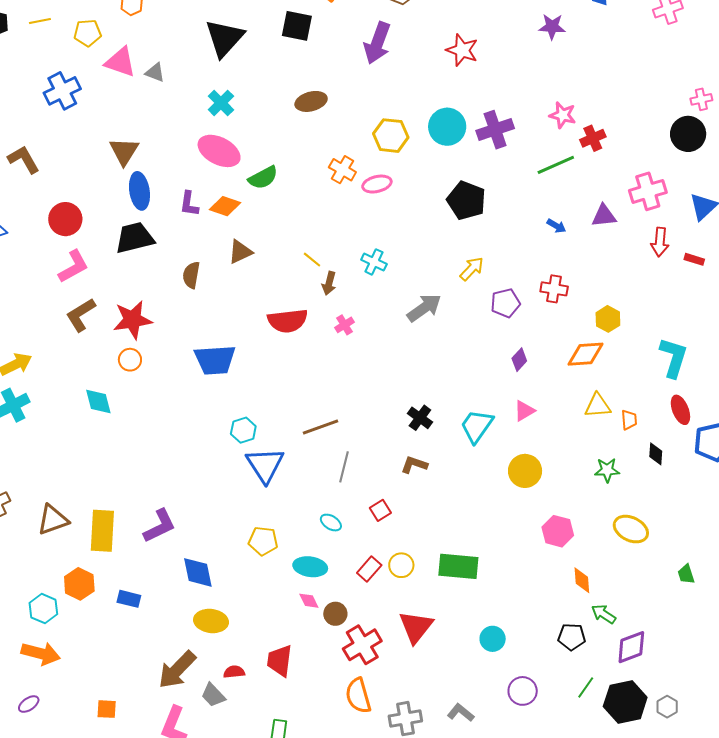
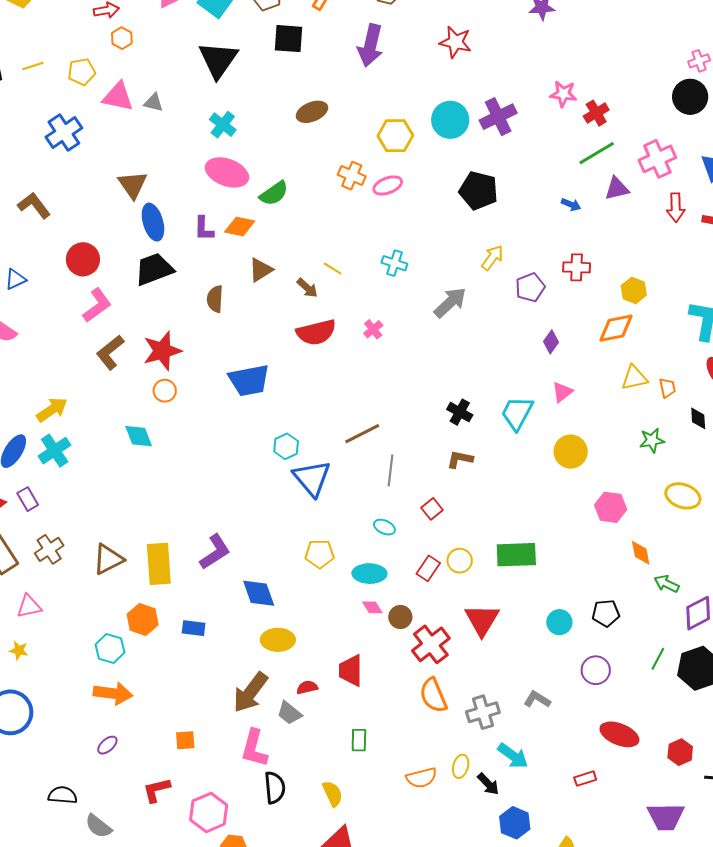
green line: (556, 165) -> (597, 153), moved
brown arrow: (329, 283) -> (307, 288), moved, turned -55
black pentagon: (572, 637) -> (606, 613), moved

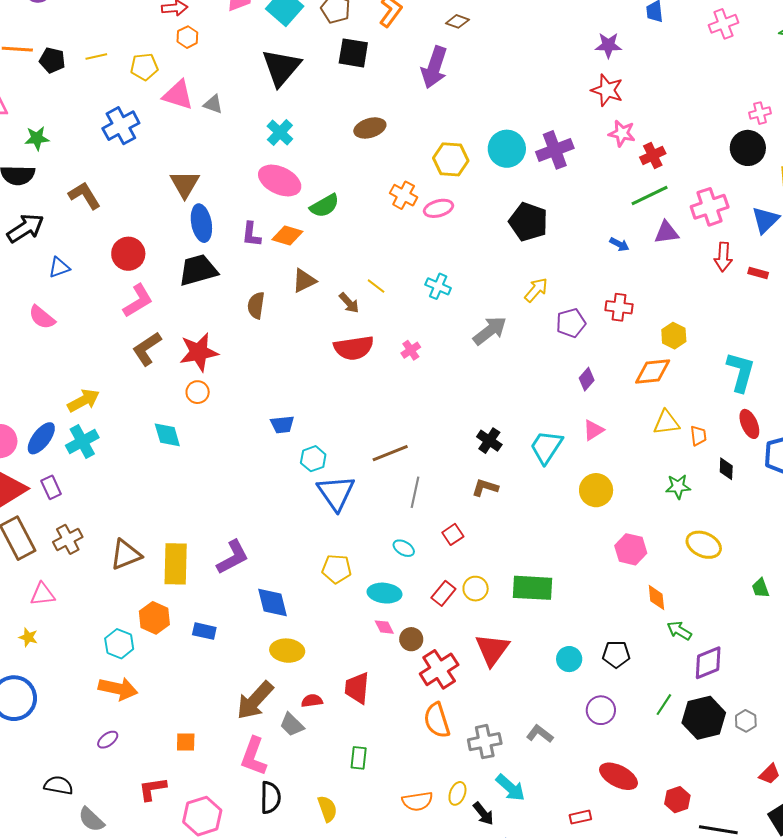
red star: (455, 42) -> (607, 90), moved
blue trapezoid: (249, 380) -> (282, 425), moved, size x0.6

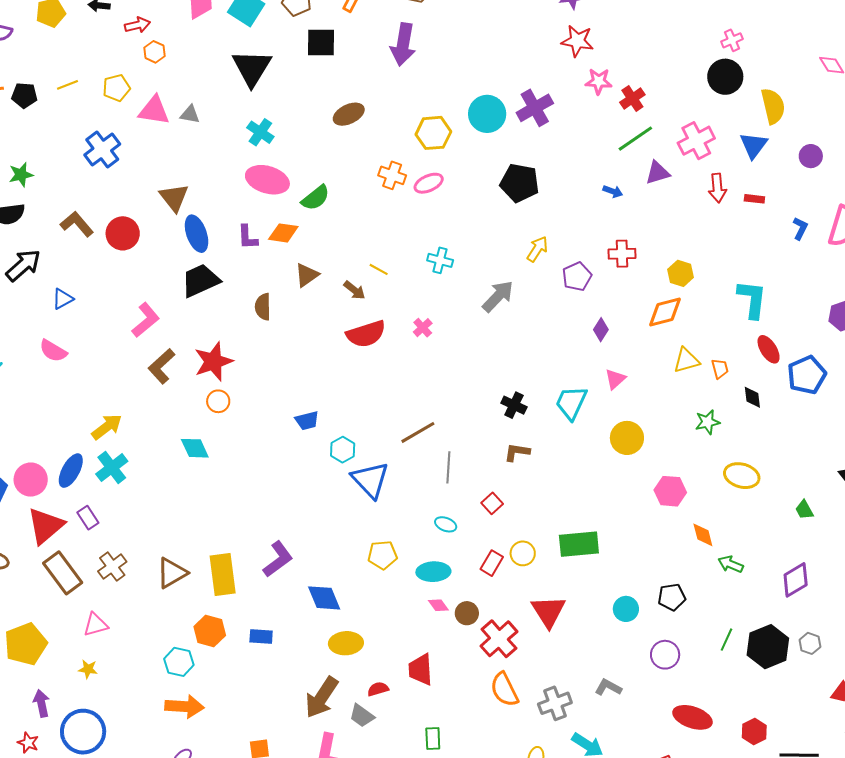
red circle: (128, 254) -> (123, 233), moved
purple diamond: (708, 663) -> (796, 580), moved

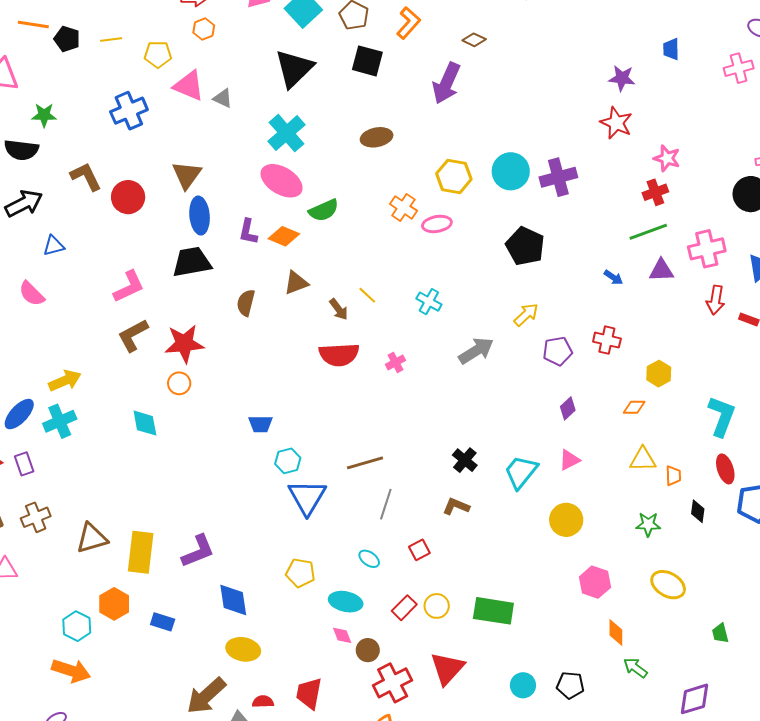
pink star: (599, 81) -> (667, 158), moved
cyan cross: (260, 132) -> (286, 133), size x1.4
orange diamond: (665, 312) -> (634, 407), size x0.6

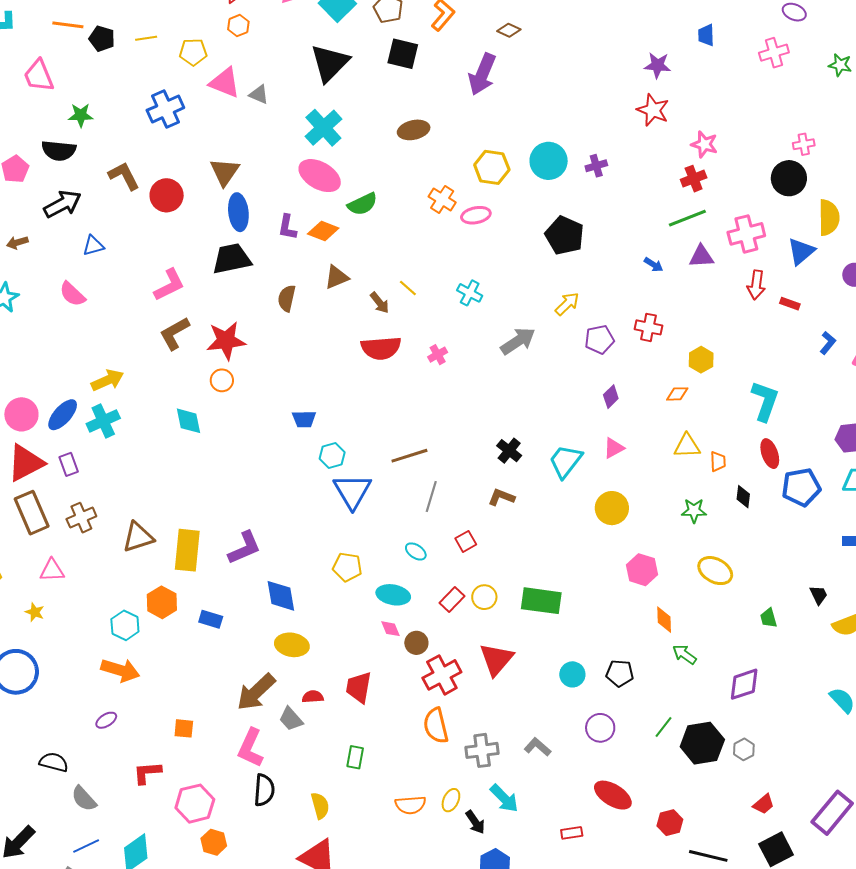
purple cross: (558, 177) -> (596, 166), size x0.6

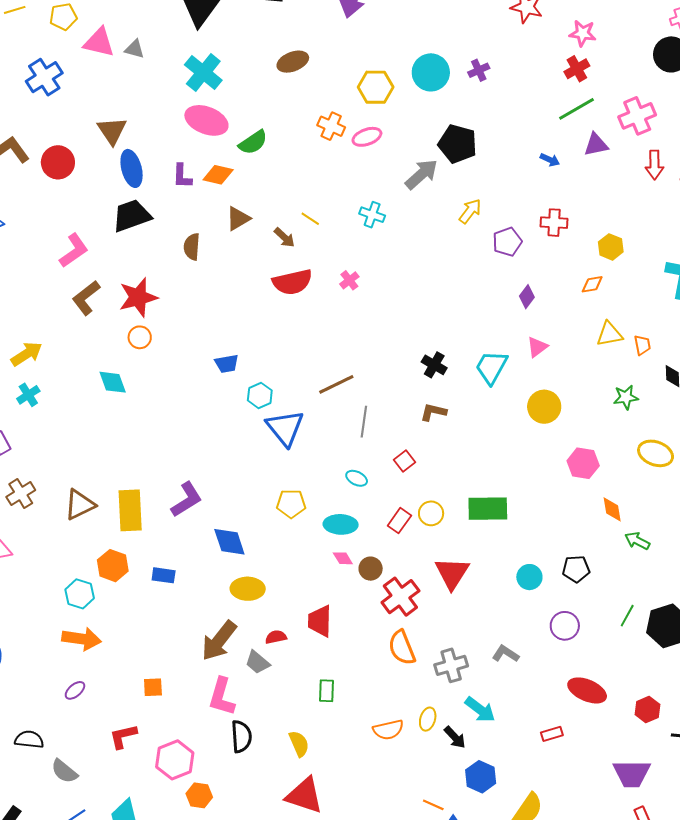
gray arrow: (518, 341) -> (422, 174), moved
cyan cross: (103, 421) -> (28, 395), size x0.7

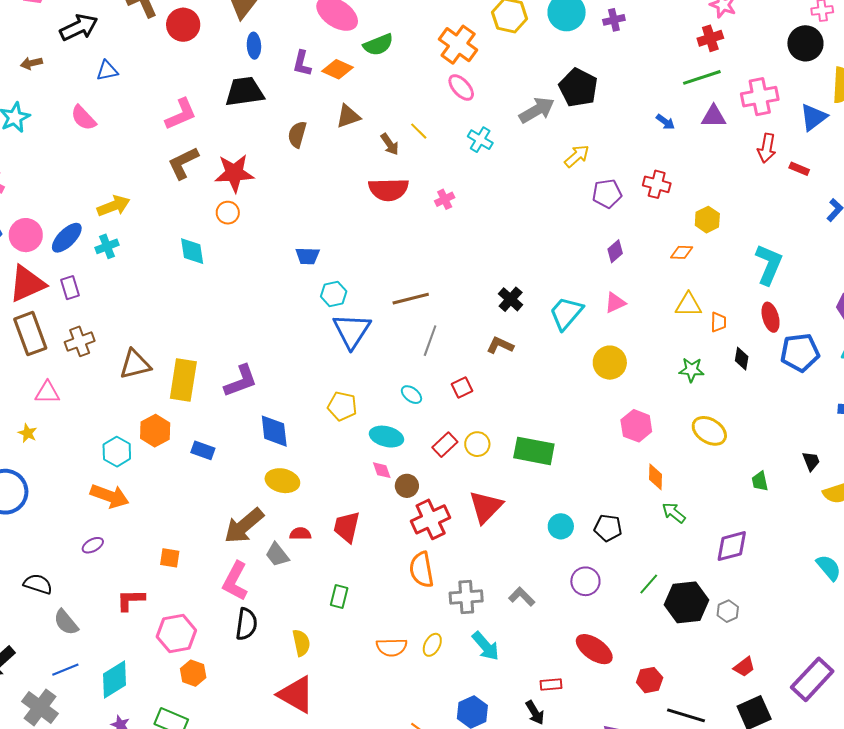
orange cross: (331, 126) -> (458, 45), size x1.4
pink ellipse: (367, 137) -> (461, 87), moved, turned 56
blue ellipse: (132, 168) -> (254, 46), size x0.7
black arrow: (455, 737) -> (535, 713), moved

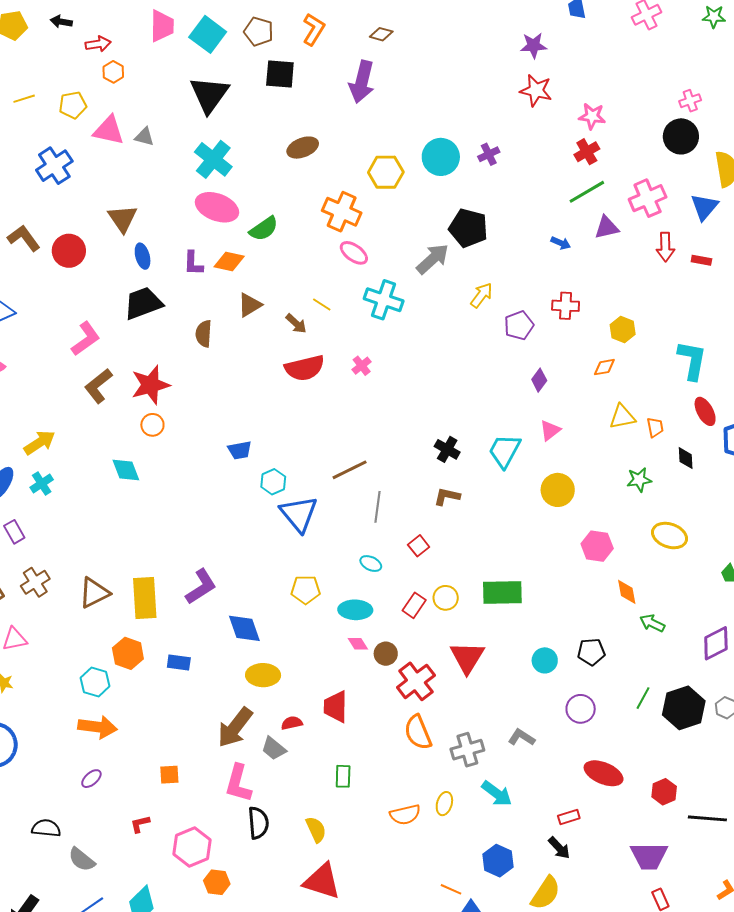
cyan cross: (480, 140) -> (384, 300), size x1.5
red L-shape: (131, 600) -> (140, 824), size x0.7

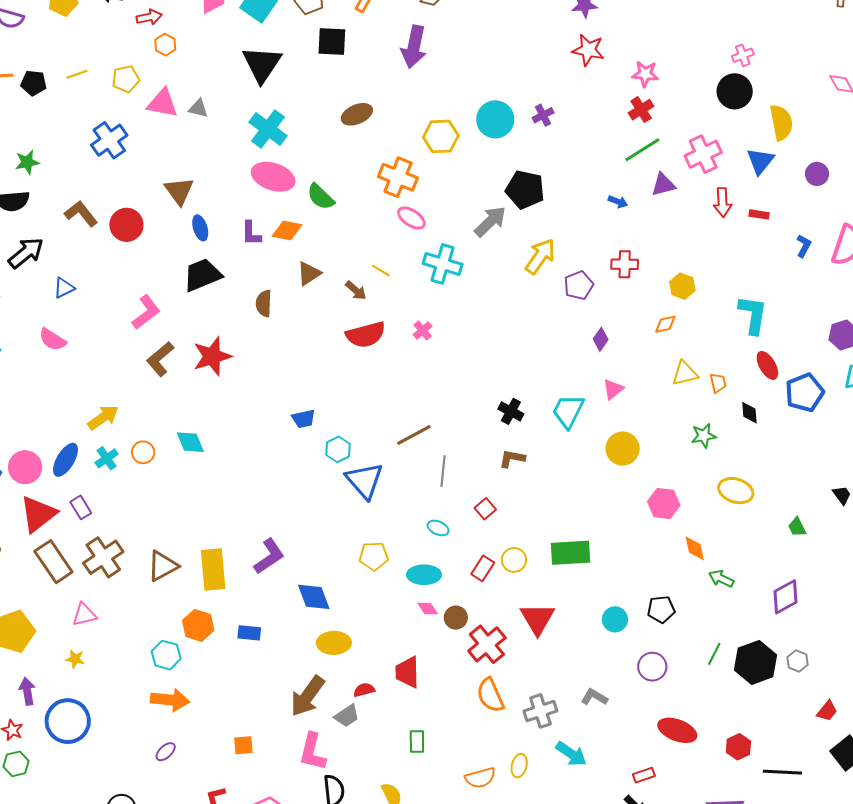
green semicircle: (264, 229) -> (321, 197), turned 80
yellow arrow: (482, 295) -> (540, 256), size x1.4
orange circle: (152, 425) -> (143, 452), moved
brown cross: (35, 582) -> (103, 557), size x1.4
gray trapezoid: (274, 749) -> (347, 716), turned -72

